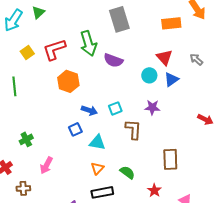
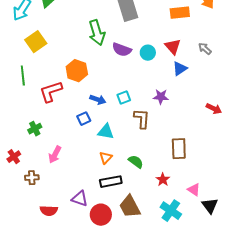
red L-shape: (54, 49) -> (51, 92), moved
yellow square: (27, 52) -> (36, 42), size x1.5
cyan circle: (149, 75) -> (148, 53), moved

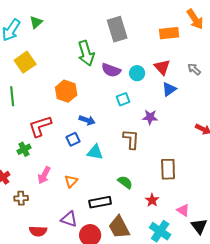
red L-shape: (51, 92) -> (40, 126), moved
cyan square: (124, 98) -> (123, 99), moved
orange triangle: (106, 158) -> (71, 181), moved

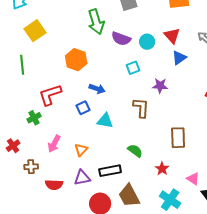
purple triangle: (69, 219) -> (82, 178), moved, turned -30
red semicircle: (38, 231) -> (54, 185), moved

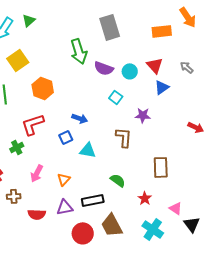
orange hexagon: (76, 60) -> (43, 88), moved
cyan square: (133, 68) -> (116, 97), turned -32

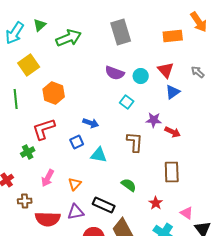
green arrow: (79, 51) -> (69, 38), moved, turned -95
red arrow: (196, 127) -> (173, 132), moved
black rectangle: (93, 200) -> (104, 205), turned 35
red semicircle: (37, 214) -> (48, 219), size x1.4

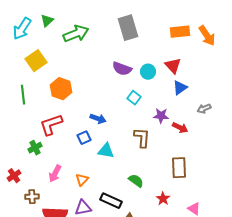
orange arrow: (199, 22) -> (207, 36), moved
gray arrow: (198, 72) -> (204, 109), moved, turned -64

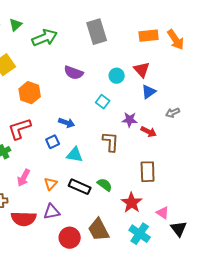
purple semicircle: (122, 69) -> (74, 73), moved
red star: (163, 199) -> (132, 203), size x1.5
black rectangle: (111, 201) -> (80, 187), moved

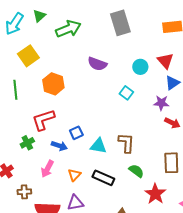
purple star: (130, 120) -> (161, 103), moved
blue arrow: (67, 123) -> (59, 146), moved
brown L-shape: (111, 142) -> (126, 143), moved
green semicircle: (105, 185) -> (136, 171), moved

